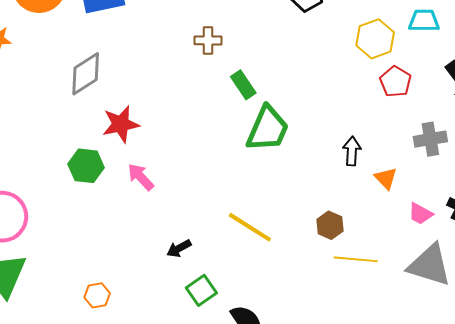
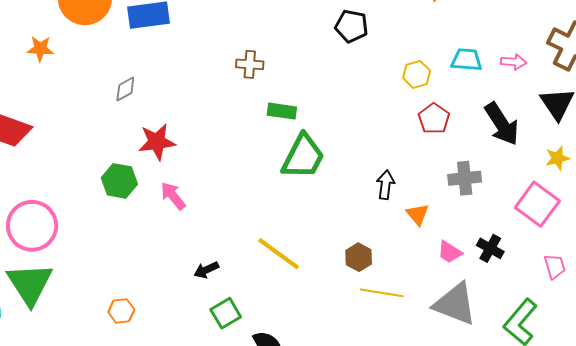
yellow hexagon: (375, 39) -> (417, 74), size x0.7
gray diamond: (86, 74) -> (125, 89), size x0.6
green rectangle: (243, 85) -> (282, 111), turned -52

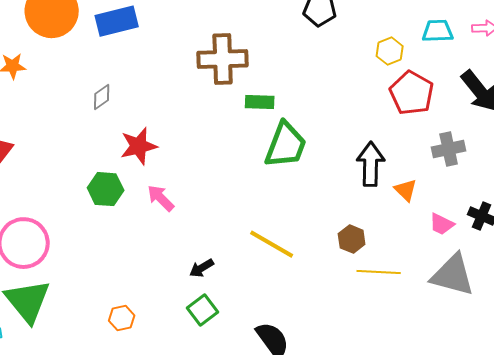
brown cross: (250, 64) -> (223, 59), size x1.8
red pentagon: (434, 119) -> (412, 93), size x1.4
black arrow: (386, 185) -> (371, 164), size x1.5
green square: (226, 313) -> (203, 310), moved

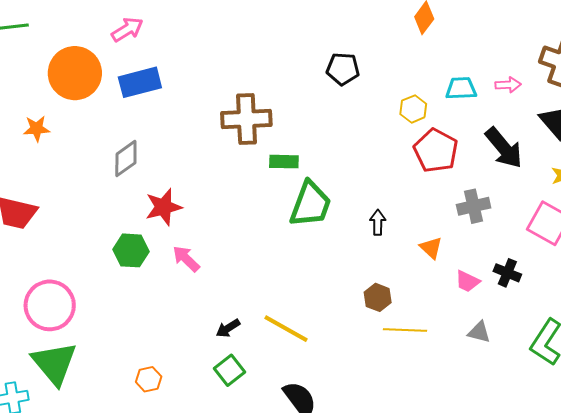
gray diamond: (102, 97) -> (126, 158), size x1.4
black arrow: (371, 164) -> (378, 222), moved, size x0.6
yellow line: (272, 244) -> (286, 329), moved
gray triangle: (453, 275) -> (479, 332), size x0.5

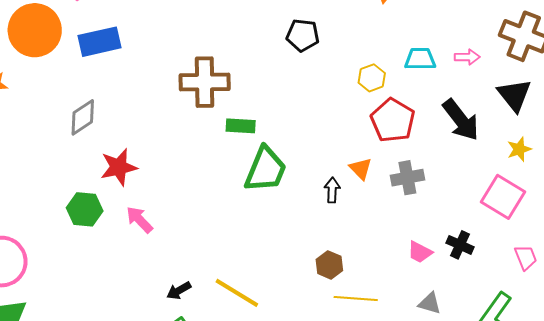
gray cross: (474, 206) -> (407, 178), moved
orange triangle: (431, 248) -> (361, 169), moved

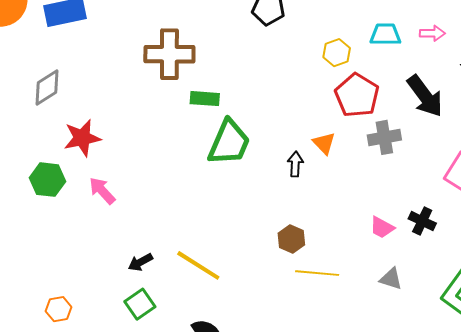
gray cross: (407, 178) -> (384, 137), moved

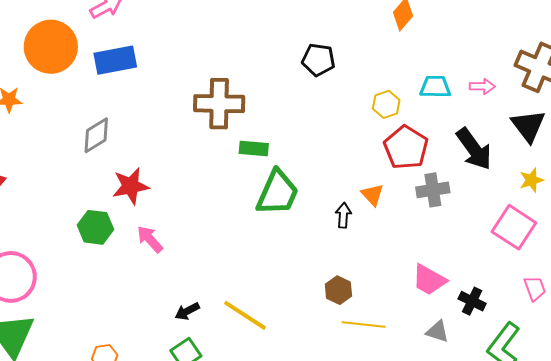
black cross: (422, 221) -> (472, 301), moved
pink trapezoid: (382, 227) -> (429, 280), size x1.4

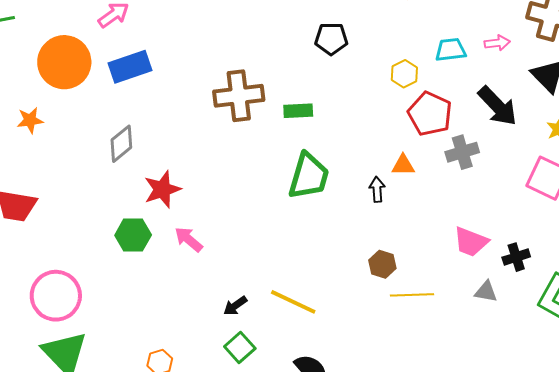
green rectangle: (254, 148) -> (298, 111), moved
orange triangle: (372, 195) -> (403, 165), turned -40
black cross: (472, 301) -> (516, 257), turned -36

